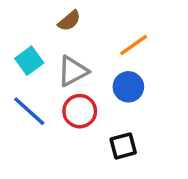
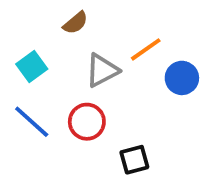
gray triangle: (73, 71) -> (102, 70), moved
blue circle: (128, 87) -> (182, 78), moved

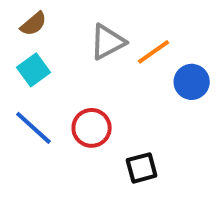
brown semicircle: (75, 23) -> (33, 24), moved
gray triangle: (102, 70) -> (108, 42), moved

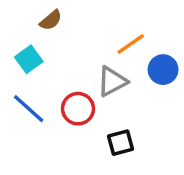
brown semicircle: (33, 24) -> (51, 20), moved
gray triangle: (108, 42) -> (112, 81), moved

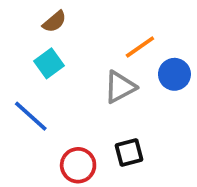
cyan square: (29, 59) -> (49, 63), moved
red circle: (78, 109) -> (78, 165), moved

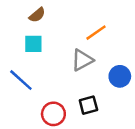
cyan square: (49, 63) -> (33, 44), turned 36
blue circle: (174, 74) -> (120, 76), moved

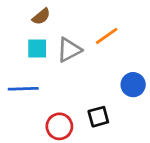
gray triangle: (82, 60) -> (69, 50), moved
blue line: (21, 80) -> (23, 89), turned -44

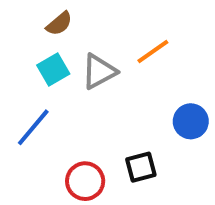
cyan square: (37, 48) -> (53, 70), turned -30
blue line: (23, 89) -> (33, 127), turned -48

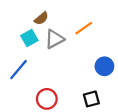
brown semicircle: (59, 24) -> (41, 18), moved
black square: (141, 167) -> (91, 99), moved

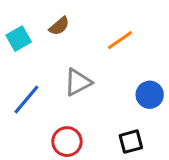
cyan square: (29, 38) -> (19, 39), moved
gray triangle: (54, 39) -> (78, 82), moved

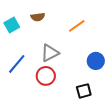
brown semicircle: (59, 26) -> (38, 17), turned 32
red circle: (67, 142) -> (46, 76), moved

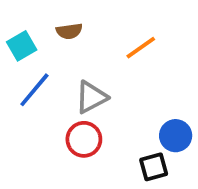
blue circle: (96, 61) -> (176, 136), moved
blue line: (17, 64) -> (34, 90), moved

